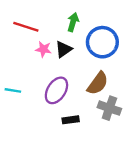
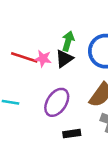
green arrow: (73, 22) -> (68, 41), moved
red line: (26, 27) -> (24, 57), moved

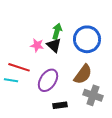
red line: (24, 57) -> (19, 67), moved
black triangle: (64, 59) -> (54, 45), turned -42

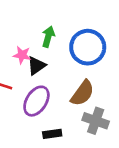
black triangle: (54, 45) -> (36, 66), moved, turned 42

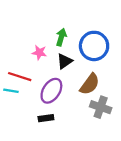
black triangle: (36, 66) -> (65, 61), moved
black rectangle: (52, 134) -> (46, 118), moved

